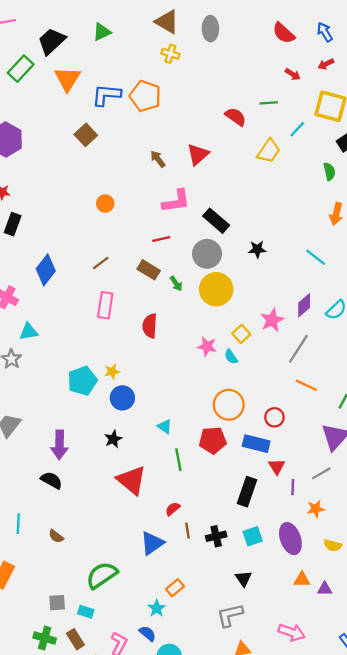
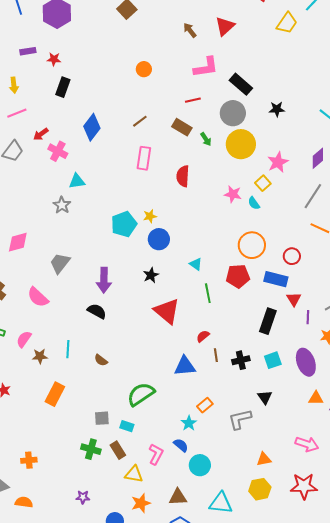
pink star: (272, 320) -> (278, 162), moved
blue triangle: (152, 543) -> (185, 366), turned 30
gray L-shape: (230, 615) -> (240, 419), moved

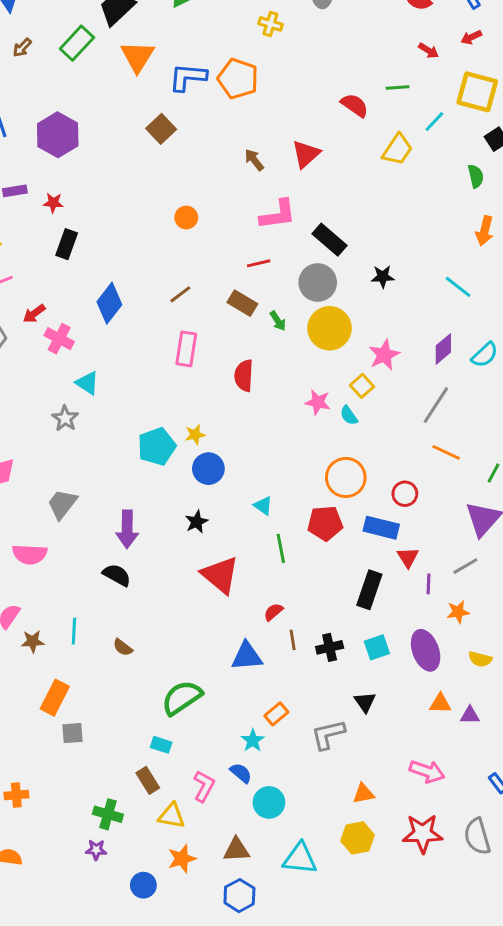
cyan triangle: (77, 181) -> (87, 383), turned 42
pink semicircle: (38, 297) -> (30, 554), turned -40
gray square: (102, 418) -> (72, 733), moved
green cross: (91, 449) -> (108, 814), moved

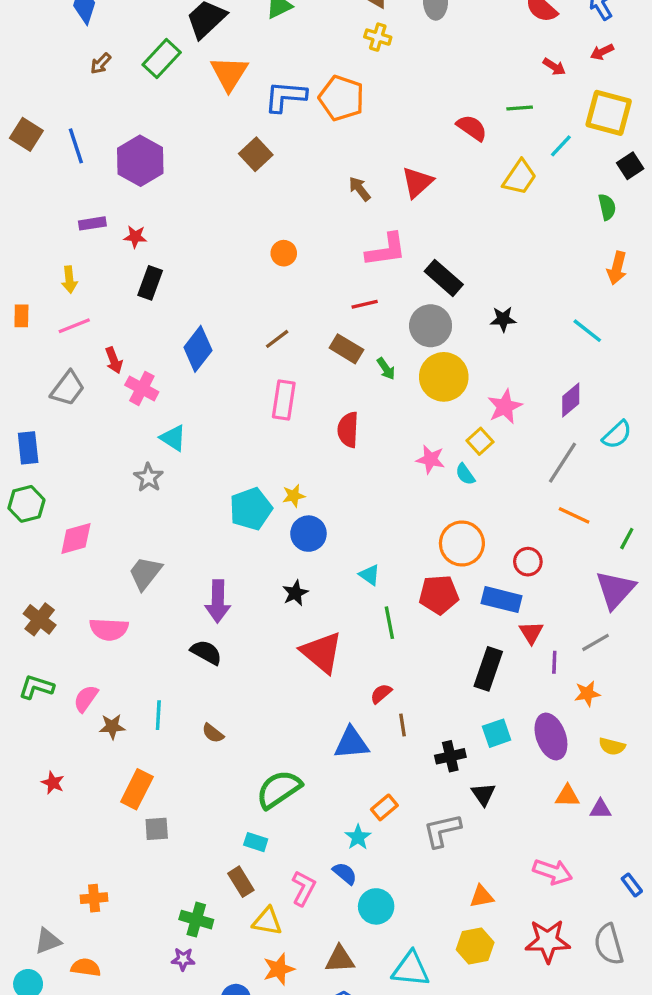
red arrow: (34, 314) -> (114, 360), turned -75
cyan semicircle: (485, 355) -> (617, 435), moved
black cross: (330, 647) -> (450, 756), moved

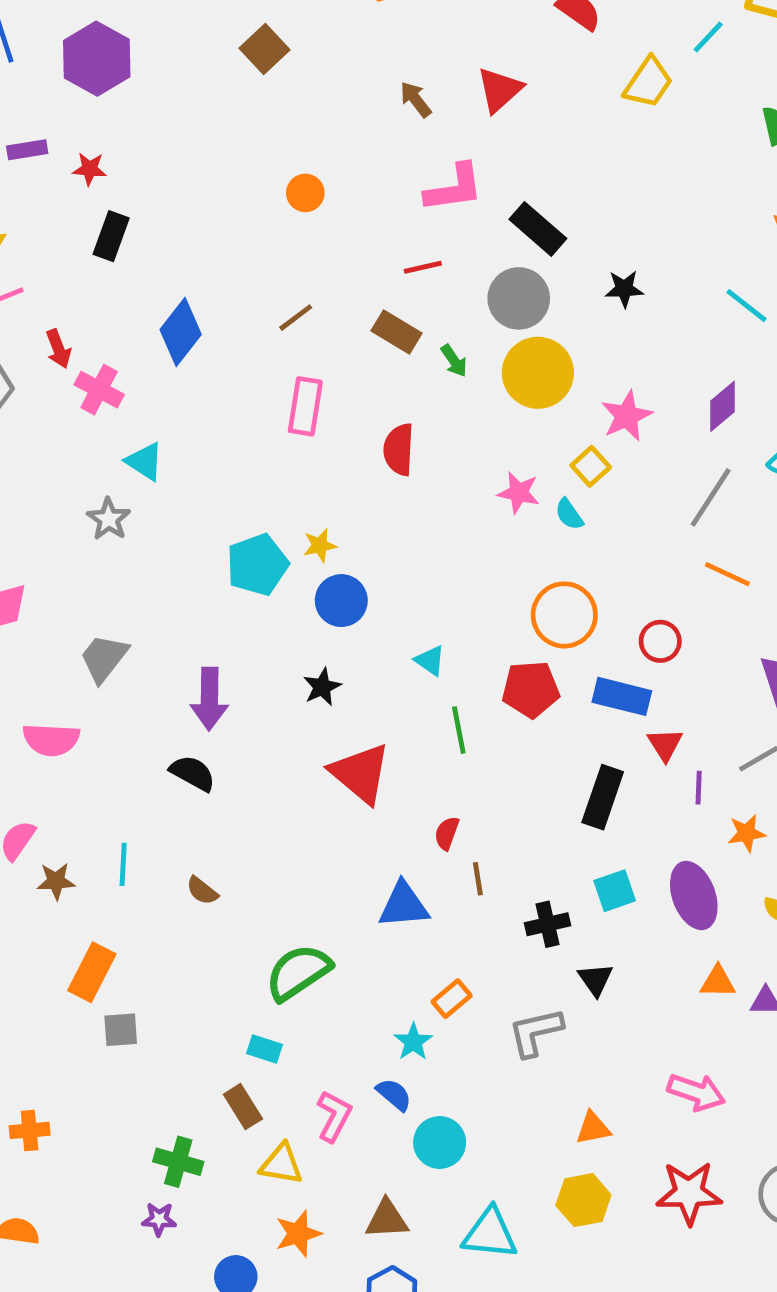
red semicircle: (381, 694) -> (447, 833), turned -30

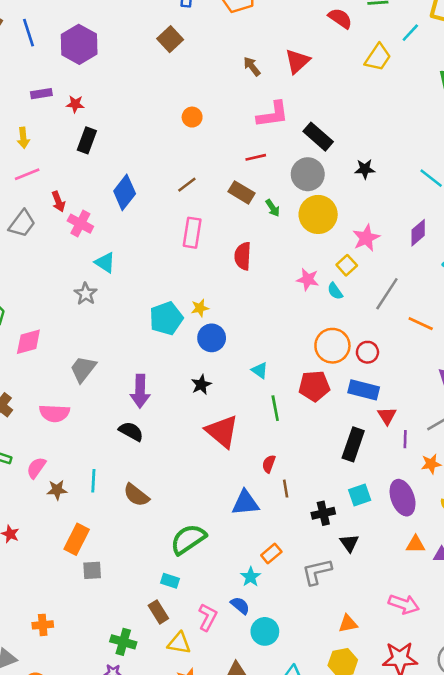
gray line: (711, 497) -> (387, 294), moved
red circle: (660, 641) -> (367, 352), moved
brown semicircle: (202, 891) -> (136, 495), size x1.5

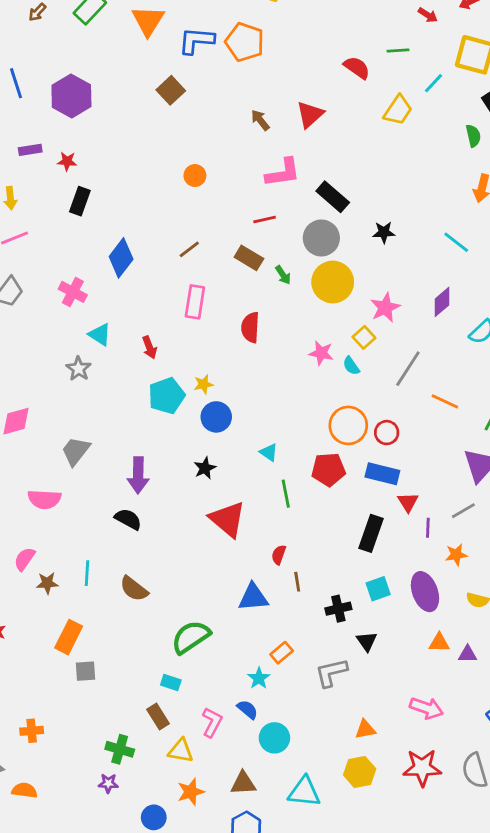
red arrow: (58, 201) -> (149, 347), moved

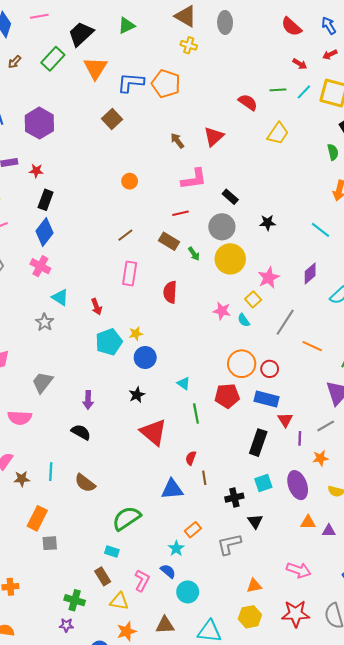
cyan line: (434, 83) -> (304, 92), moved
black rectangle: (333, 197) -> (230, 197), size x0.7
blue diamond: (121, 258) -> (45, 232), moved
purple arrow: (138, 475) -> (88, 400), size x0.7

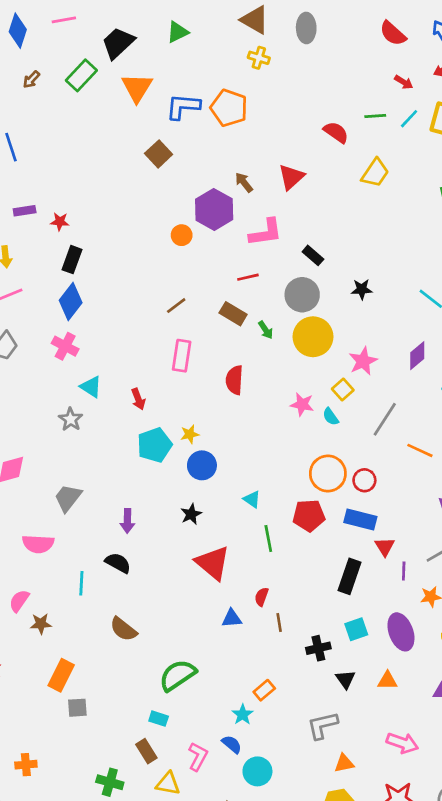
purple hexagon: (39, 123) -> (214, 209), moved
cyan line: (51, 472) -> (81, 583), moved
blue triangle: (172, 489) -> (232, 618), moved, size x0.7
orange triangle: (308, 522) -> (387, 681), moved
gray L-shape: (229, 544) -> (322, 725), moved

